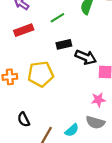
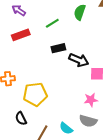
yellow pentagon: (41, 74) -> (35, 94), moved
cyan semicircle: (72, 130) -> (66, 128), turned 80

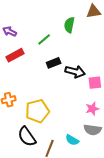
black semicircle: (21, 119) -> (27, 137), size x1.5

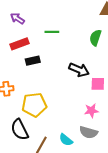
green semicircle: (69, 25) -> (95, 38), moved
green line: (44, 39) -> (52, 32), turned 32
black rectangle: (54, 63) -> (33, 61), moved

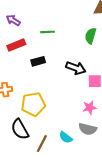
black rectangle: (33, 61) -> (38, 61), moved

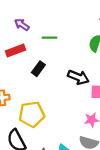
purple arrow: (13, 20) -> (22, 25), moved
black rectangle: (38, 61) -> (38, 69), turned -40

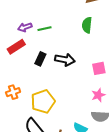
purple arrow: (22, 25) -> (25, 27), moved, turned -40
black arrow: (78, 77) -> (65, 60), moved

